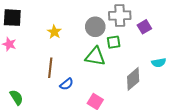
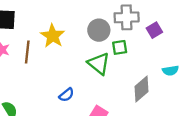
yellow star: (54, 32) -> (53, 36), size x1.5
green triangle: (95, 56) -> (99, 64), turned 30
brown line: (50, 68) -> (27, 52), moved

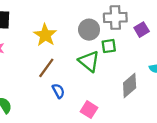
brown line: (27, 52) -> (46, 68), moved, turned 30
blue semicircle: (66, 95) -> (58, 91), turned -80

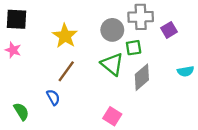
gray diamond: (130, 85) -> (142, 77), moved
blue semicircle: (58, 91) -> (53, 97), moved

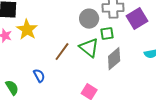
purple square: (169, 30) -> (137, 19), size x1.5
yellow star: (65, 36) -> (27, 30), moved
brown line: (66, 71) -> (62, 52), moved

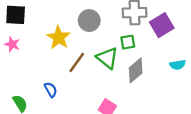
gray circle: (89, 19) -> (89, 21), moved
yellow star: (27, 30) -> (59, 38), moved

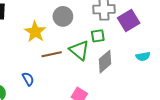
brown line: (77, 62) -> (52, 54), turned 42

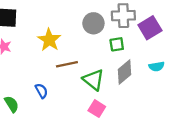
gray circle: (63, 16) -> (93, 23), moved
green triangle: (79, 50) -> (93, 80), moved
cyan semicircle: (143, 56) -> (157, 66), moved

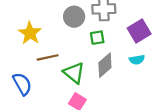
purple square: (150, 28) -> (139, 31), moved
blue semicircle: (41, 91) -> (22, 84), size x1.5

